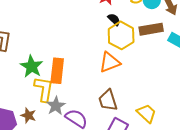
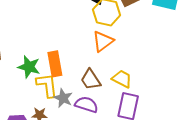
brown trapezoid: (108, 100) -> (91, 80), moved
yellow trapezoid: (147, 113) -> (122, 79), moved

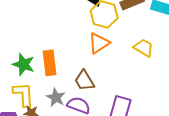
yellow trapezoid: (122, 79) -> (143, 48), moved
yellow L-shape: (47, 85) -> (23, 95), moved

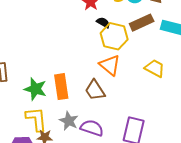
orange triangle: (99, 43) -> (110, 65), turned -45
brown trapezoid: (84, 81) -> (95, 90), moved

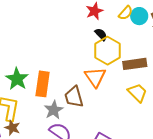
brown rectangle: (142, 23) -> (135, 64), moved
gray star: (69, 121) -> (54, 110), moved

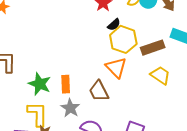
black semicircle: (101, 34) -> (114, 25), turned 104
orange rectangle: (43, 84) -> (66, 84), size x0.7
gray star: (54, 110) -> (70, 108), moved

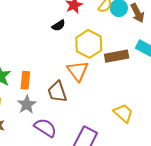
black semicircle: (114, 25) -> (59, 26), moved
yellow trapezoid: (160, 75) -> (123, 113), moved

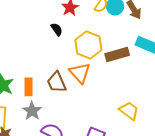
black semicircle: (59, 26) -> (57, 29), turned -88
brown trapezoid: (57, 92) -> (57, 82), moved

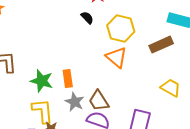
brown rectangle: (117, 55) -> (161, 45), moved
brown trapezoid: (57, 82) -> (99, 101), moved

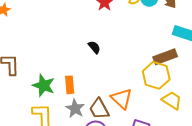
black semicircle: (87, 18) -> (94, 47), moved
yellow hexagon: (121, 28) -> (156, 75), moved
orange triangle: (116, 57) -> (122, 99), moved

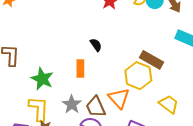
brown rectangle: (165, 57) -> (152, 60), moved, turned 45
yellow hexagon: (156, 75) -> (138, 76), moved
orange rectangle: (70, 85) -> (80, 69), moved

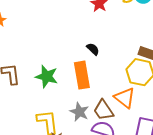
orange rectangle: (80, 69) -> (82, 75), size x1.5
green star: (42, 79) -> (47, 76), moved

